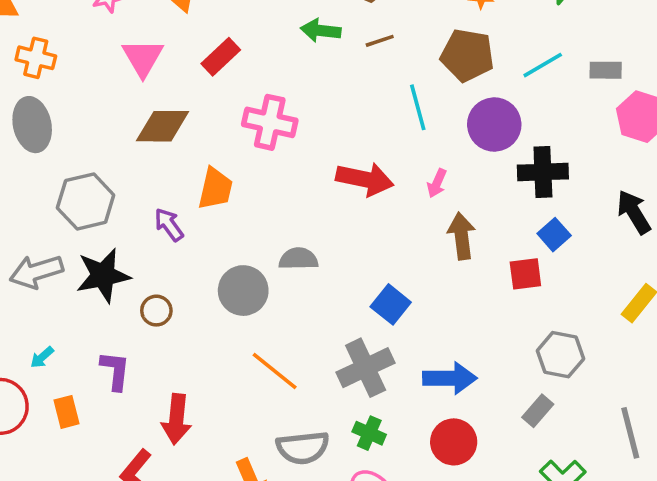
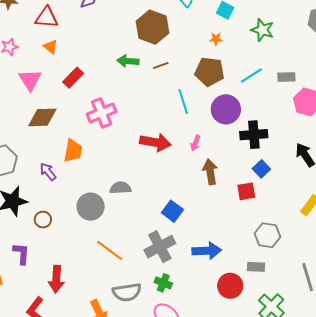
pink cross: (270, 122) -> (102, 113), turned -32
gray rectangle: (538, 411) -> (256, 267), turned 54
red circle: (454, 442) -> (230, 286), moved

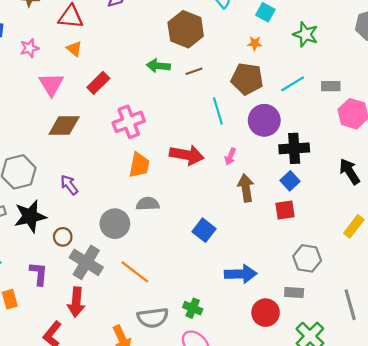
orange trapezoid: (73, 151) -> (139, 165), moved
blue square: (261, 169) -> (290, 181), moved
gray cross: (160, 247) -> (86, 262), moved, turned -32

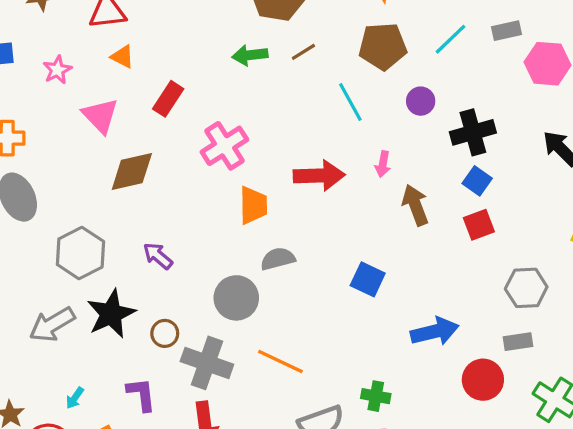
purple circle: (264, 120) -> (421, 101), size x0.6

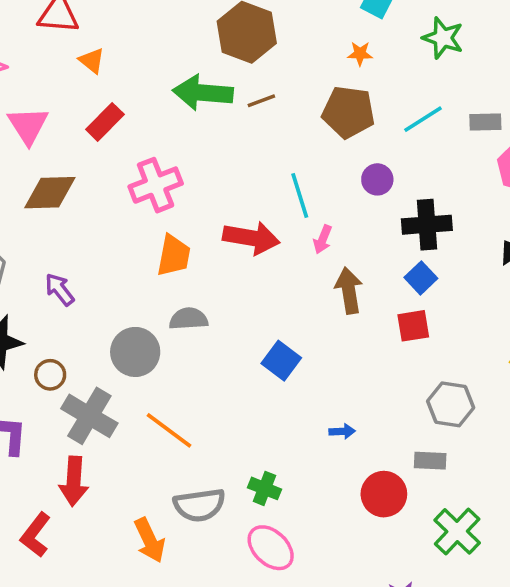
green arrow: (250, 55) -> (203, 93), size x1.5
orange triangle: (122, 57) -> (92, 61), moved
cyan line: (350, 102) -> (300, 195), moved
blue arrow: (435, 331) -> (342, 431), size x0.5

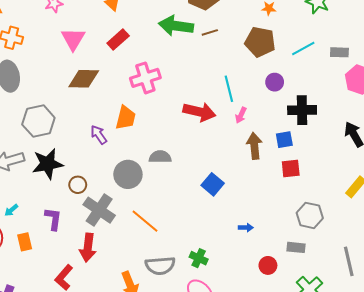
orange trapezoid: (174, 256) -> (126, 118), moved
blue square: (421, 278) -> (284, 140), moved, turned 30
purple arrow: (60, 289) -> (99, 135), moved
red circle: (384, 494) -> (268, 265), size x0.7

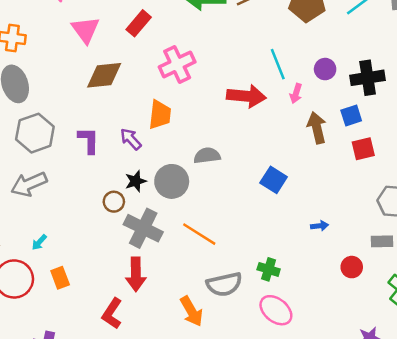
purple circle: (275, 82) -> (325, 69), moved
gray hexagon: (38, 121) -> (35, 133), moved
black star: (48, 164) -> (136, 181), moved, size x0.6
purple L-shape: (53, 219) -> (89, 140), moved

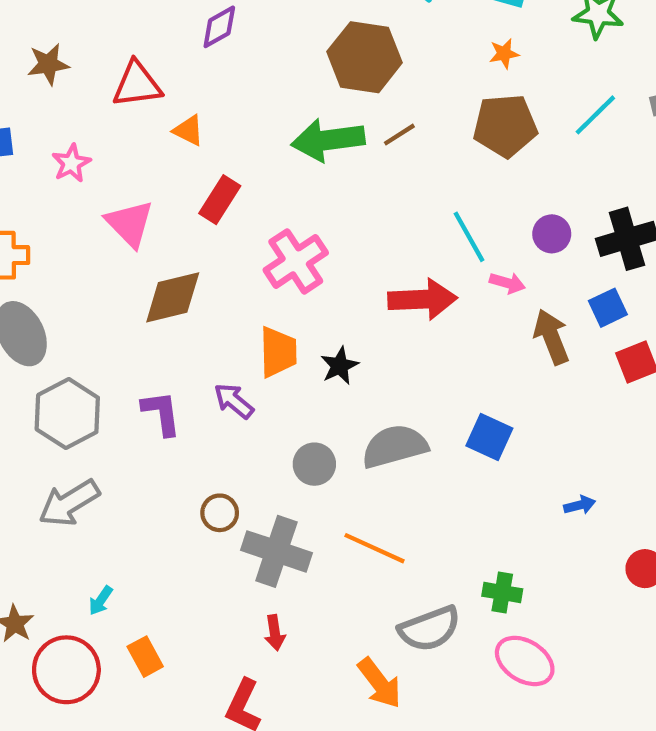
pink arrow: (296, 93) -> (507, 283), turned -84
gray semicircle: (207, 156) -> (395, 446), moved, size x1.4
black star: (136, 181) -> (340, 366), moved
gray circle: (172, 181) -> (314, 464), size x0.7
red arrow: (136, 274) -> (275, 633), size x0.6

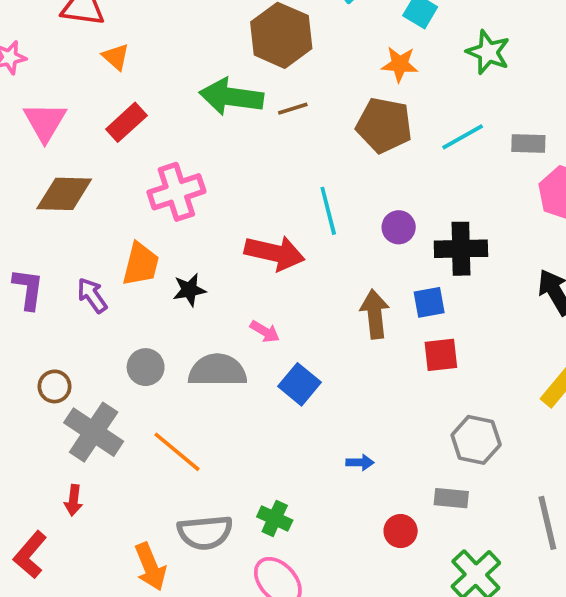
orange star: (504, 54) -> (400, 64), size x1.4
pink arrow: (507, 283) -> (265, 332), moved

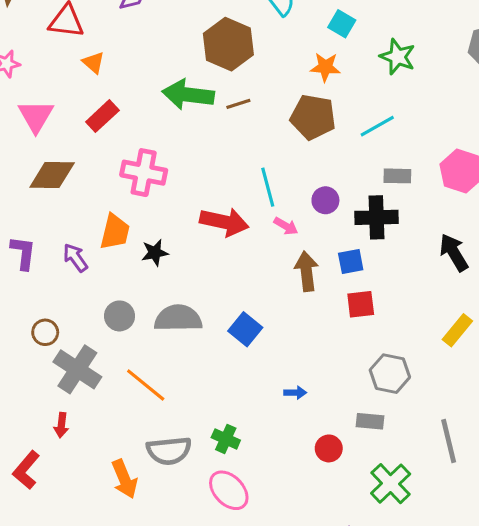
gray rectangle: (528, 143) -> (397, 176), moved
pink cross: (176, 192) -> (144, 173), turned 30
pink arrow: (265, 332) -> (286, 226), moved

